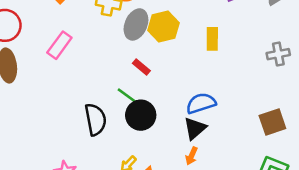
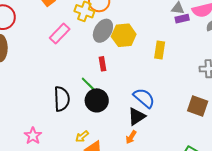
pink rectangle: (59, 45) -> (60, 33), moved
red rectangle: (141, 67) -> (102, 64), turned 32
blue semicircle: (201, 103) -> (144, 98), turned 50
brown square: (272, 122) -> (198, 106), moved, turned 30

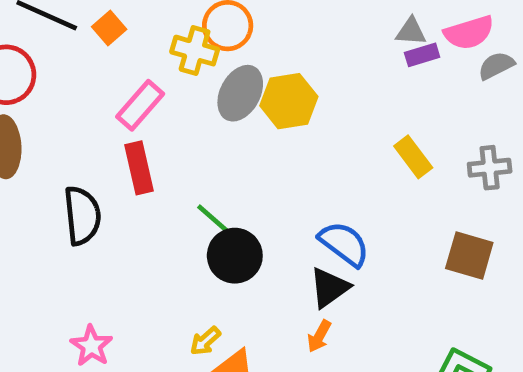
yellow rectangle: (160, 50) -> (413, 157), moved, turned -42
red rectangle: (102, 64) -> (139, 168), moved, size x1.5
black semicircle: (62, 99) -> (82, 216), moved

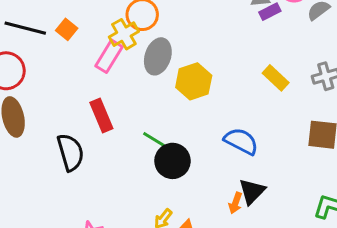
yellow cross: (195, 51) -> (124, 34), turned -36
yellow hexagon: (289, 101) -> (194, 81), moved
pink rectangle: (140, 105) -> (109, 56), moved
black triangle: (329, 288) -> (252, 191), moved

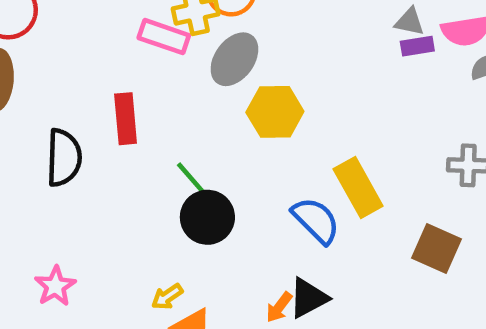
pink rectangle: (109, 56) -> (164, 37), turned 60
yellow rectangle: (276, 78) -> (358, 188), moved, size x1.4

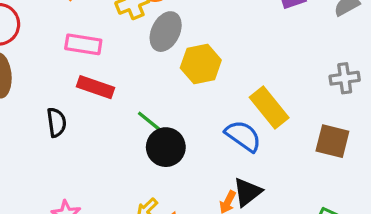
pink rectangle: (164, 37) -> (83, 44), moved
red rectangle: (126, 119) -> (96, 87), turned -56
black semicircle: (64, 158) -> (56, 122), size x0.7

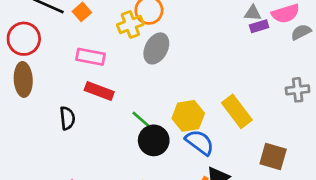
yellow hexagon: (201, 64) -> (188, 116), moved
blue semicircle: (243, 136) -> (200, 142), moved
brown square: (332, 141) -> (273, 156), moved

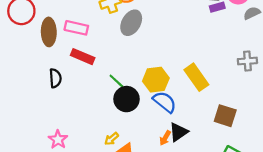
brown ellipse: (23, 79) -> (49, 32), moved

